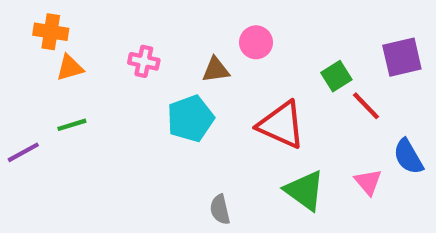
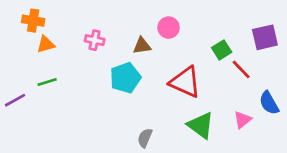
pink triangle: (368, 182) -> (243, 120), turned 30
gray semicircle: (220, 209) -> (145, 138), turned 36

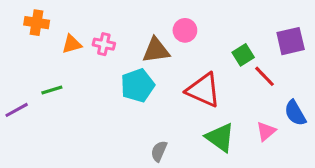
orange triangle: (46, 44) -> (72, 44), moved
brown triangle: (142, 46) -> (156, 50), size x1.4

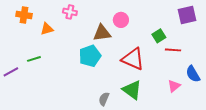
purple square: (291, 41) -> (187, 15), moved
pink cross: (104, 44) -> (70, 12), moved
red line: (265, 76) -> (173, 50), turned -42
green triangle: (220, 137) -> (132, 90), moved

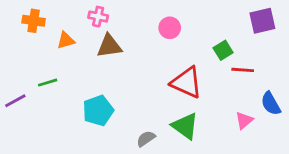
brown triangle: (102, 33) -> (109, 46), moved
cyan pentagon: (90, 56) -> (98, 111), moved
gray semicircle: (104, 99) -> (146, 139), turned 32

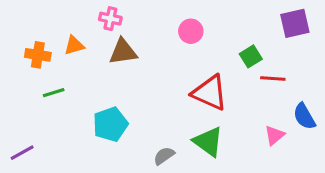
orange cross: (34, 21) -> (38, 55), moved
purple line: (15, 101) -> (22, 153), moved

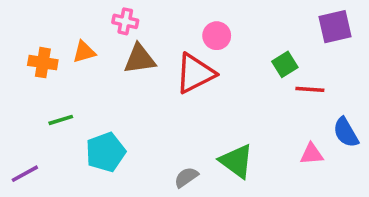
green line: (54, 93) -> (61, 120), moved
red triangle: (210, 93) -> (195, 73), moved, turned -51
cyan pentagon: (110, 124) -> (106, 152), moved
pink triangle: (274, 135) -> (312, 154), turned 35

